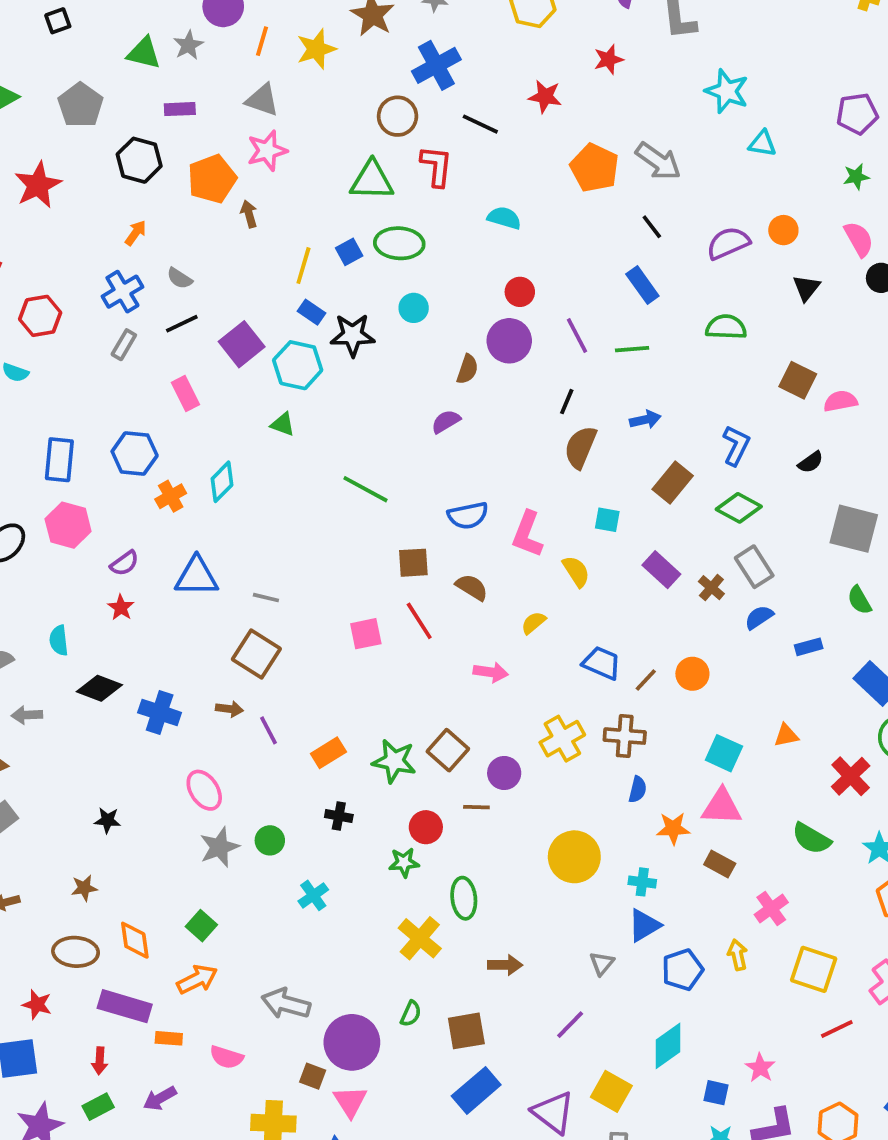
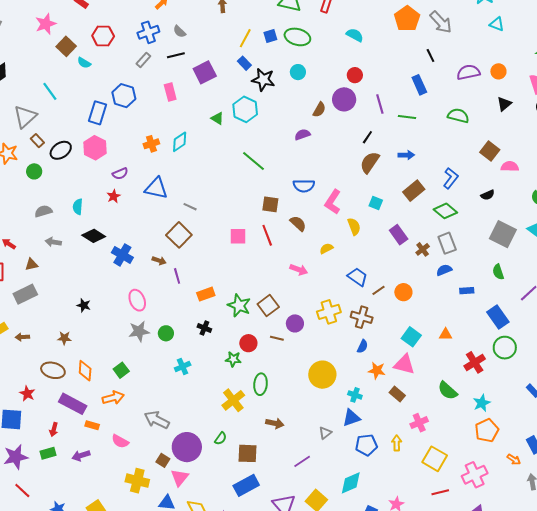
cyan hexagon: (298, 365) -> (245, 109), moved
blue hexagon: (135, 454) -> (124, 96), moved

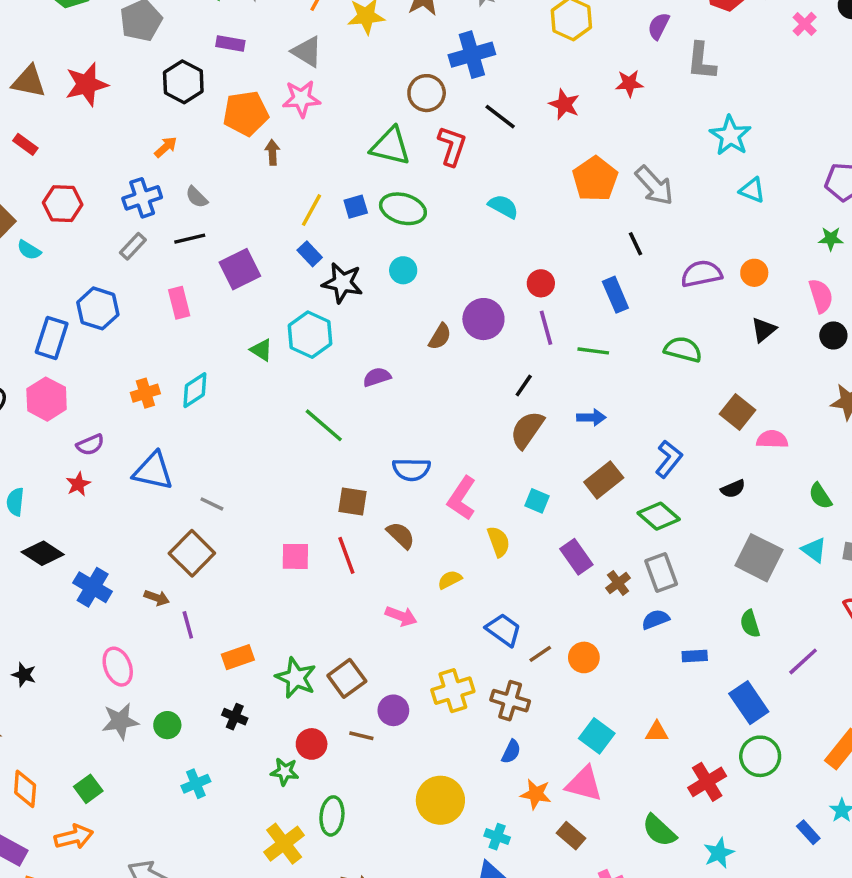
red circle: (355, 75) -> (541, 283), moved
purple semicircle: (302, 135) -> (377, 377), moved

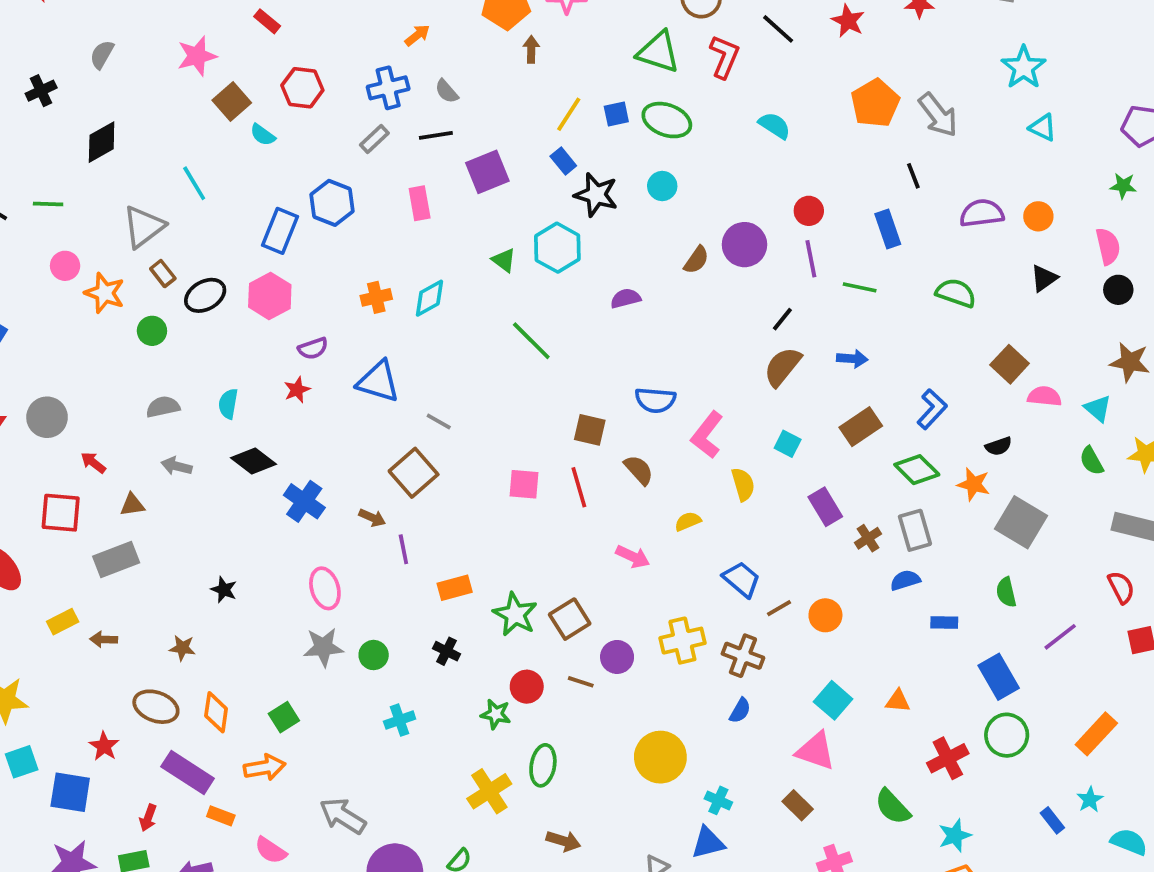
green line: (324, 425) -> (531, 341), moved
cyan triangle: (814, 550) -> (1098, 408), moved
orange star: (536, 794) -> (974, 484), moved

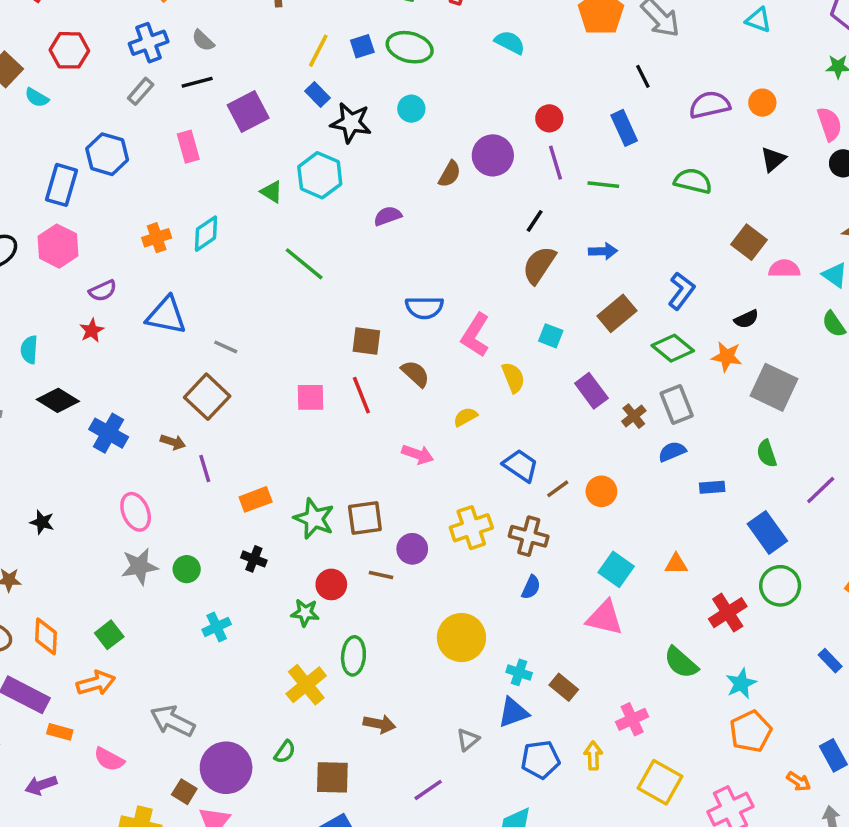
brown square: (570, 619) -> (365, 518), turned 30
brown rectangle: (798, 805) -> (564, 687), moved

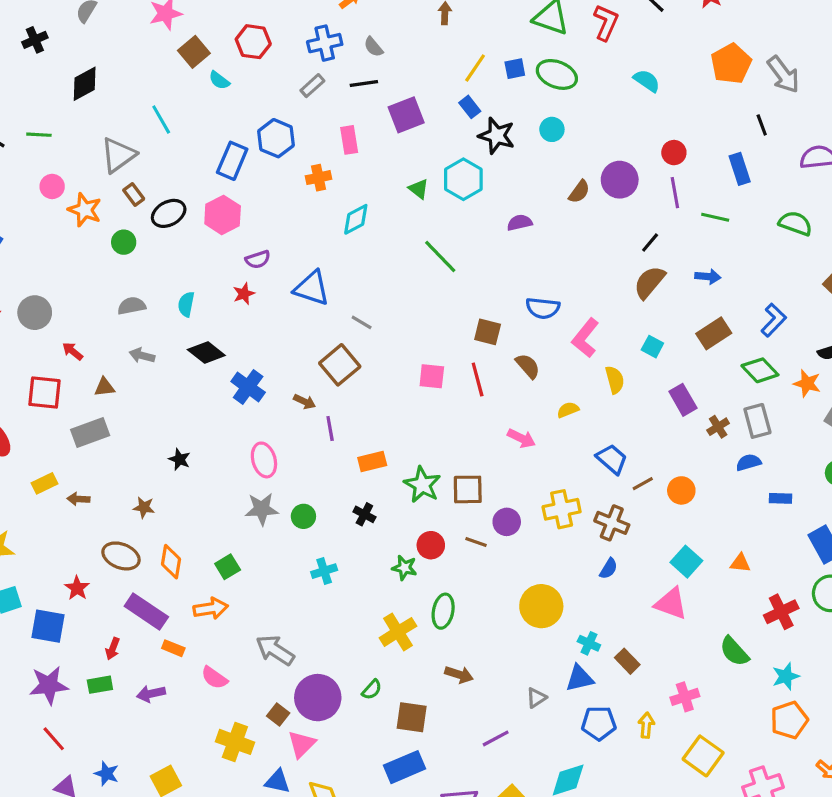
orange cross: (157, 238) -> (319, 178), moved

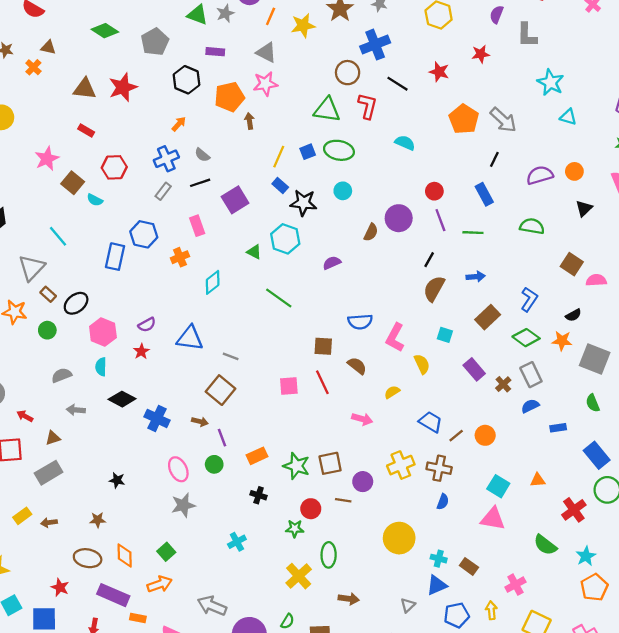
black line: (762, 125) -> (494, 159), turned 56
pink hexagon: (223, 215) -> (103, 332), moved
green circle: (303, 516) -> (214, 464), moved

